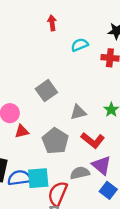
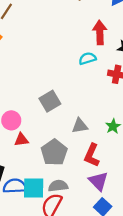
red arrow: (52, 23) -> (100, 32), moved, size x1.5
red L-shape: (93, 140) -> (92, 155), turned 70
gray semicircle: (80, 173) -> (58, 186), moved

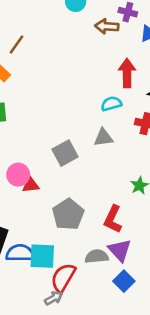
gray triangle: (80, 126) -> (103, 138), moved
red triangle: (21, 140) -> (31, 185), moved
gray semicircle: (58, 186) -> (97, 256), moved

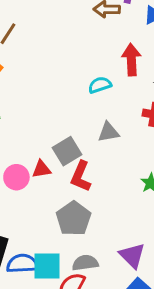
cyan semicircle: (111, 104) -> (100, 85), moved
red triangle: (31, 185) -> (42, 169), moved
red L-shape: (113, 219) -> (81, 176), moved
gray semicircle: (97, 256) -> (85, 263), moved

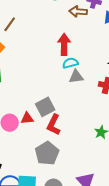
red arrow: (131, 60) -> (64, 44), moved
gray triangle: (109, 132) -> (76, 77), moved

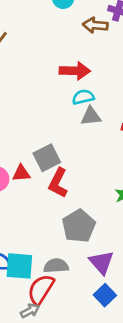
red arrow: (64, 44) -> (75, 71), turned 90
gray pentagon: (47, 153) -> (79, 226), moved

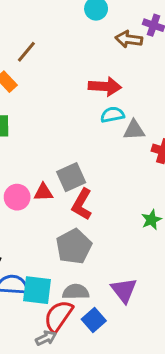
gray triangle: (91, 116) -> (134, 130), moved
gray pentagon: (79, 226) -> (74, 246), moved
blue square: (105, 295) -> (94, 320), moved

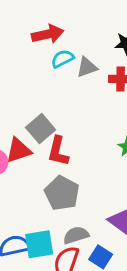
red triangle: (43, 192) -> (19, 150), size x1.4

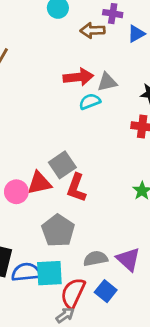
gray triangle: (87, 67) -> (107, 82), moved
gray pentagon: (62, 193) -> (58, 231), moved
gray semicircle: (76, 235) -> (96, 259), moved

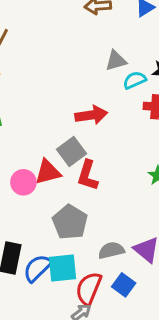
red arrow: (78, 77) -> (91, 115), moved
cyan semicircle: (90, 101) -> (135, 80), moved
blue semicircle: (26, 272) -> (37, 268), turned -36

